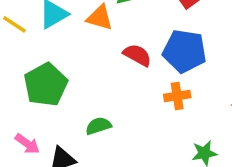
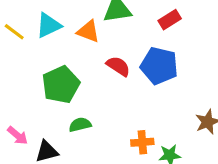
green pentagon: (46, 85) -> (61, 85), moved
orange cross: (177, 96) -> (142, 142), moved

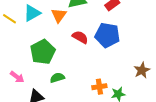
orange triangle: (88, 31) -> (59, 15), turned 49
pink arrow: (18, 136) -> (17, 77), moved

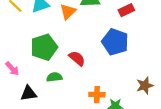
red semicircle: (80, 37) -> (77, 58), moved

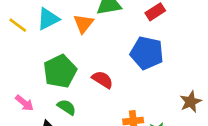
green semicircle: (54, 77) -> (67, 107), moved, turned 48

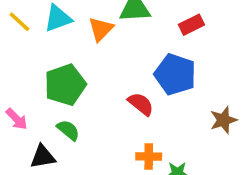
red semicircle: (102, 80) -> (141, 104), moved
brown star: (191, 102) -> (223, 120), moved

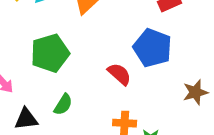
green semicircle: (68, 130) -> (63, 104), moved, turned 80

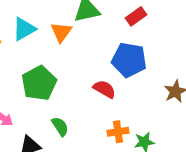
green semicircle: (63, 104) -> (60, 126), turned -54

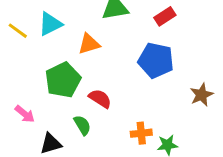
orange triangle: (61, 32) -> (89, 44), moved, turned 35
red semicircle: (104, 89) -> (100, 99), moved

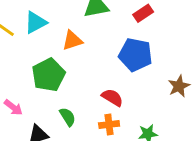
red semicircle: (100, 99) -> (112, 97), moved
orange cross: (141, 133) -> (109, 125), moved

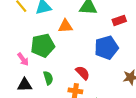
blue pentagon: (135, 55) -> (106, 48), turned 30
pink arrow: (13, 107) -> (23, 59), moved

